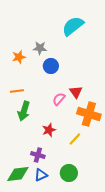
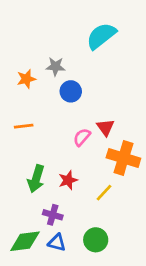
green arrow: (24, 111) -> (36, 179), moved
blue triangle: (41, 175) -> (57, 243), turned 40

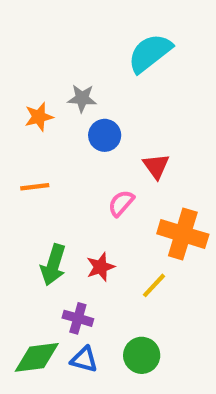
red triangle: (105, 127) -> (156, 166), moved

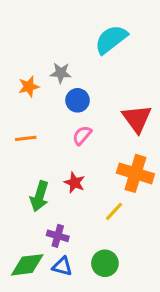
red triangle: (156, 166) -> (137, 119), moved, size x1.5
pink semicircle: (121, 203) -> (82, 135), moved
red star: (101, 267) -> (74, 183), moved, turned -30

